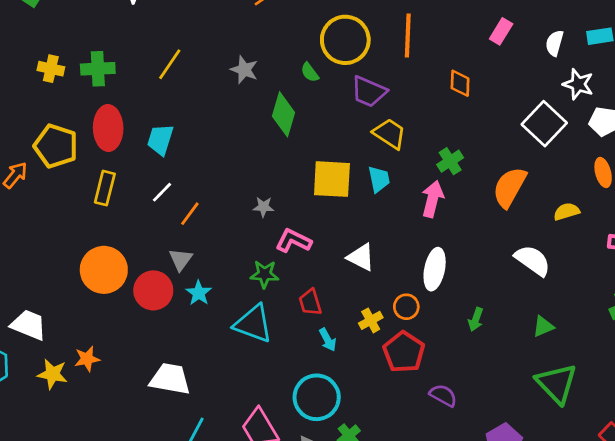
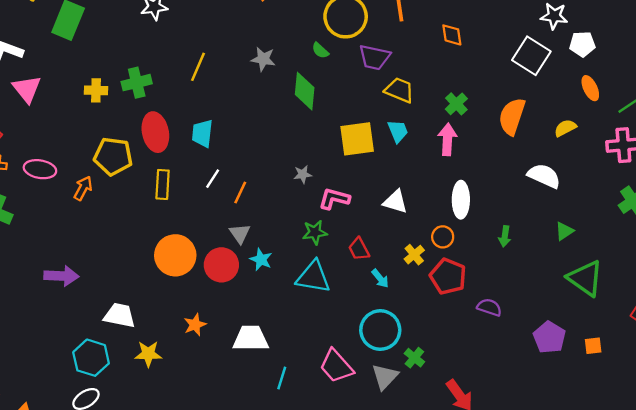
orange star: (87, 359) -> (195, 325), moved

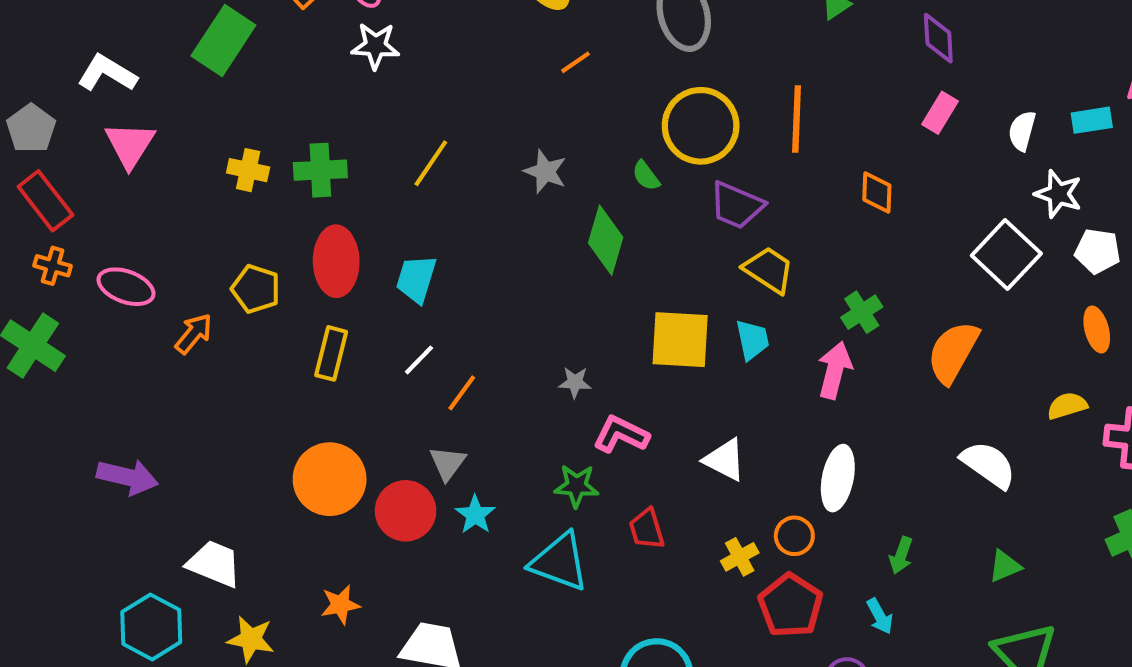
yellow semicircle: (565, 128) -> (1067, 406), moved
yellow pentagon: (113, 156) -> (256, 289), size x0.7
cyan arrow: (380, 278) -> (880, 616), moved

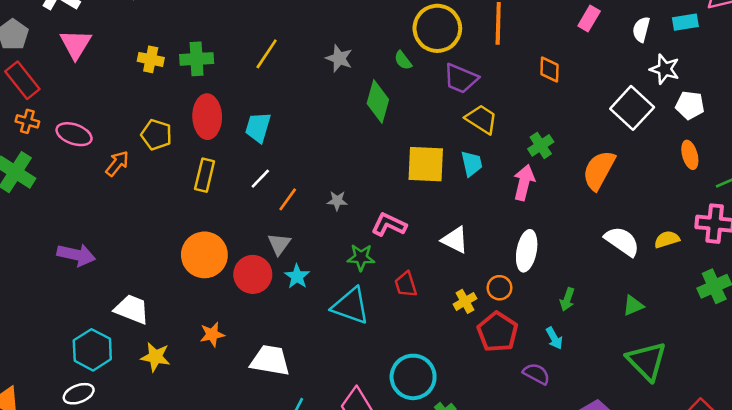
gray star: (575, 382) -> (337, 201), moved
yellow semicircle: (1067, 406) -> (667, 239), moved

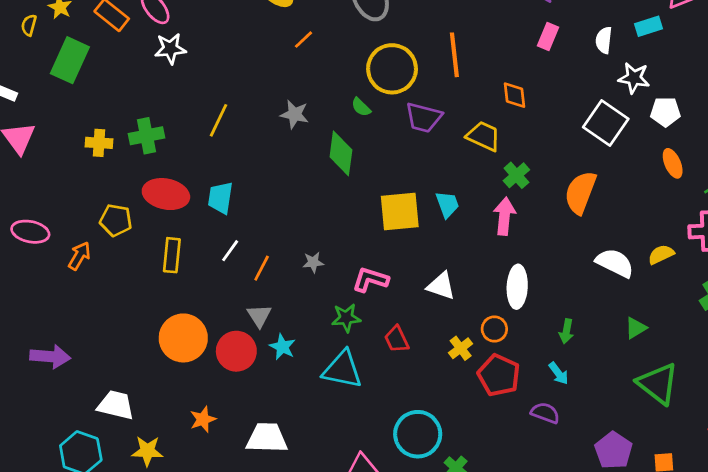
red ellipse: (207, 117) -> (166, 194), turned -69
yellow trapezoid: (481, 119) -> (484, 136), moved

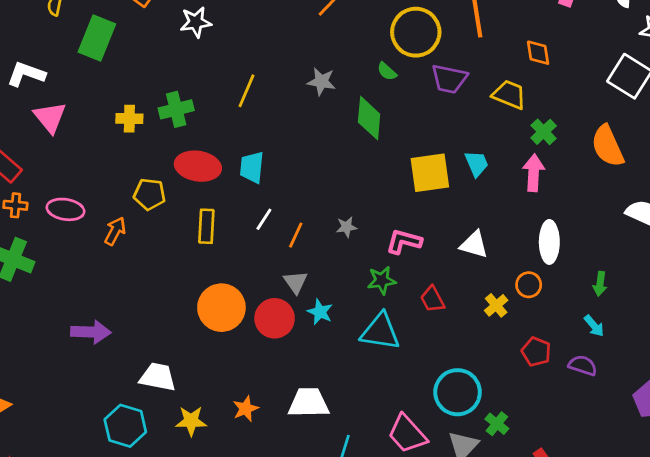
orange semicircle: (580, 193) -> (608, 146), turned -42
red pentagon: (499, 375) -> (536, 352), moved, size x0.7
orange star: (203, 419) -> (246, 409), moved

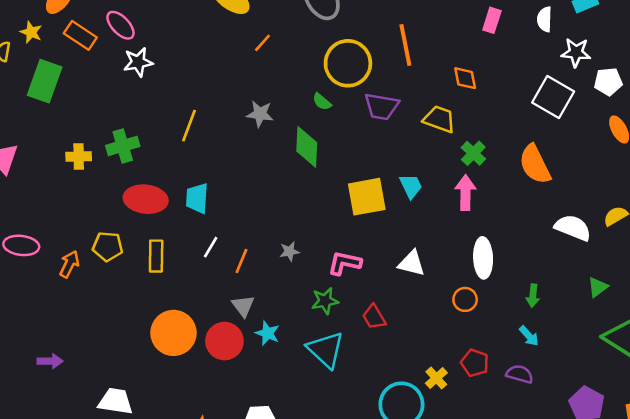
yellow pentagon: (150, 194) -> (108, 246), moved
yellow cross: (496, 305) -> (436, 378), moved
purple arrow: (91, 332) -> (50, 361), size x0.7
cyan triangle: (380, 332) -> (326, 350), turned 36

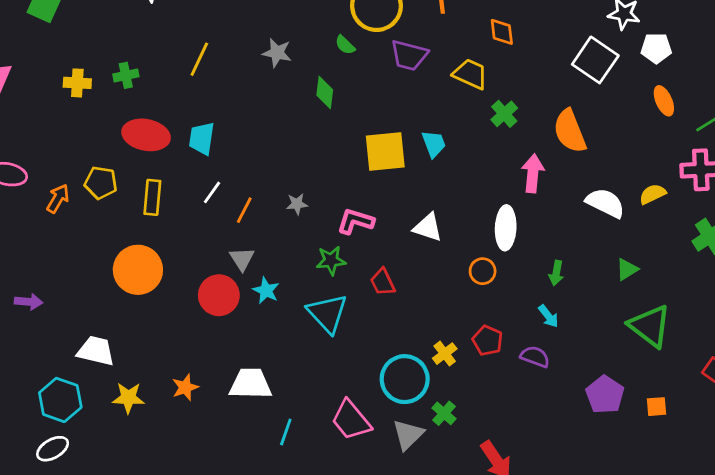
green cross: (123, 146) -> (126, 75), size x0.7
green diamond: (307, 147) -> (325, 92), size x0.7
pink arrow: (465, 193) -> (533, 173), moved
orange circle: (174, 333) -> (138, 270), moved

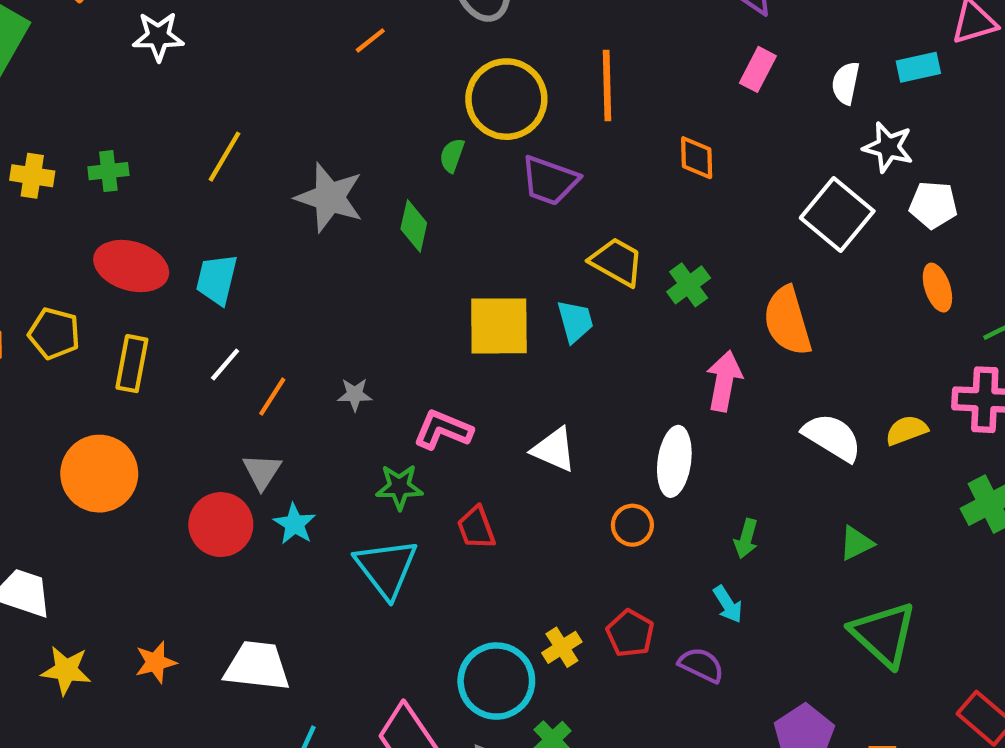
green semicircle: (345, 45) -> (452, 155), turned 60
gray star: (277, 53) -> (329, 197), moved, size x1.5
yellow trapezoid: (470, 74) -> (617, 262), moved

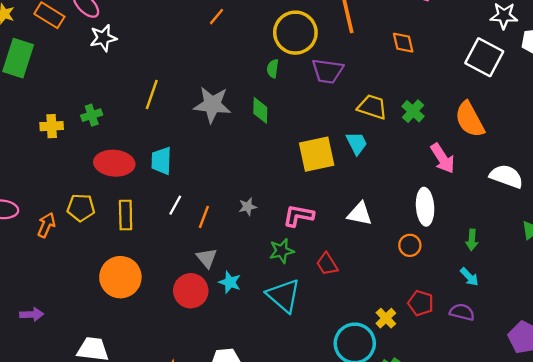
pink arrow: (724, 381) -> (443, 158), turned 148

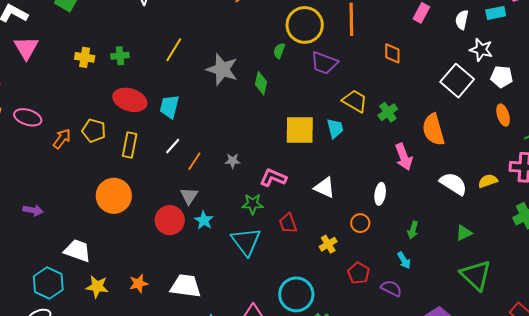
white ellipse: (425, 207) -> (380, 194), size x0.7
yellow cross: (386, 318) -> (328, 244), moved

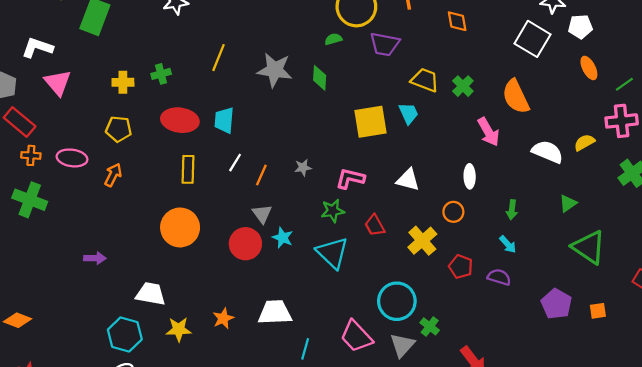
green semicircle: (279, 51) -> (333, 39), turned 63
yellow pentagon: (94, 131) -> (119, 129), moved
yellow cross: (328, 244) -> (422, 241), size x1.5

